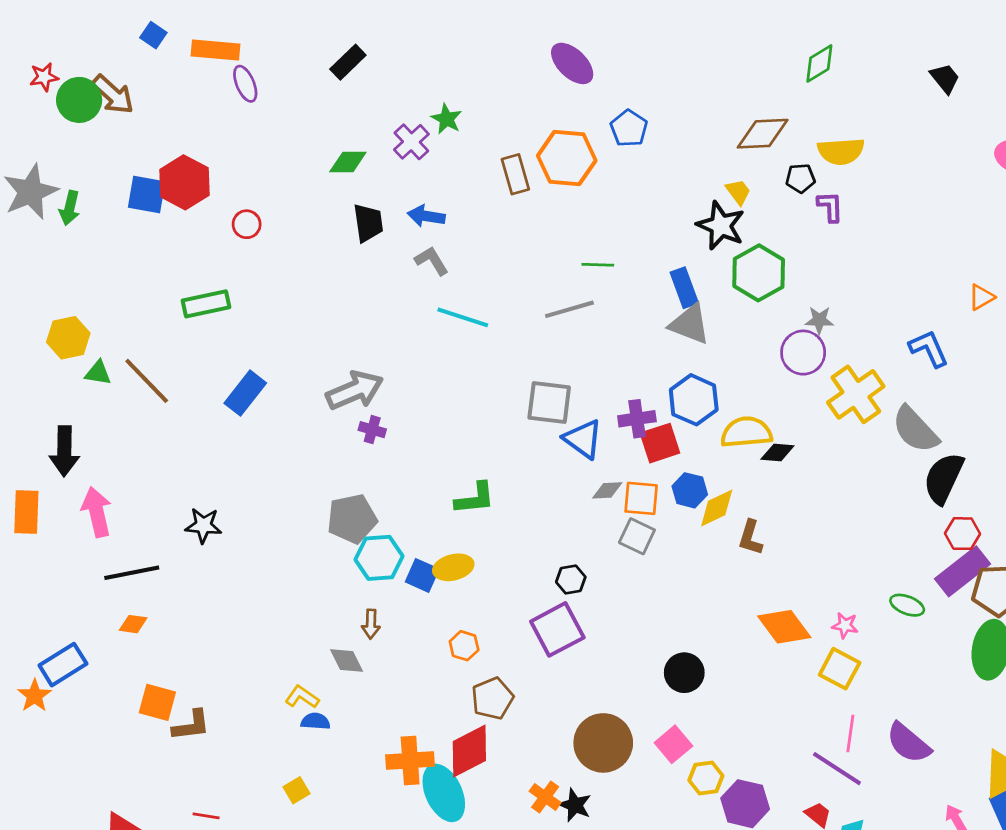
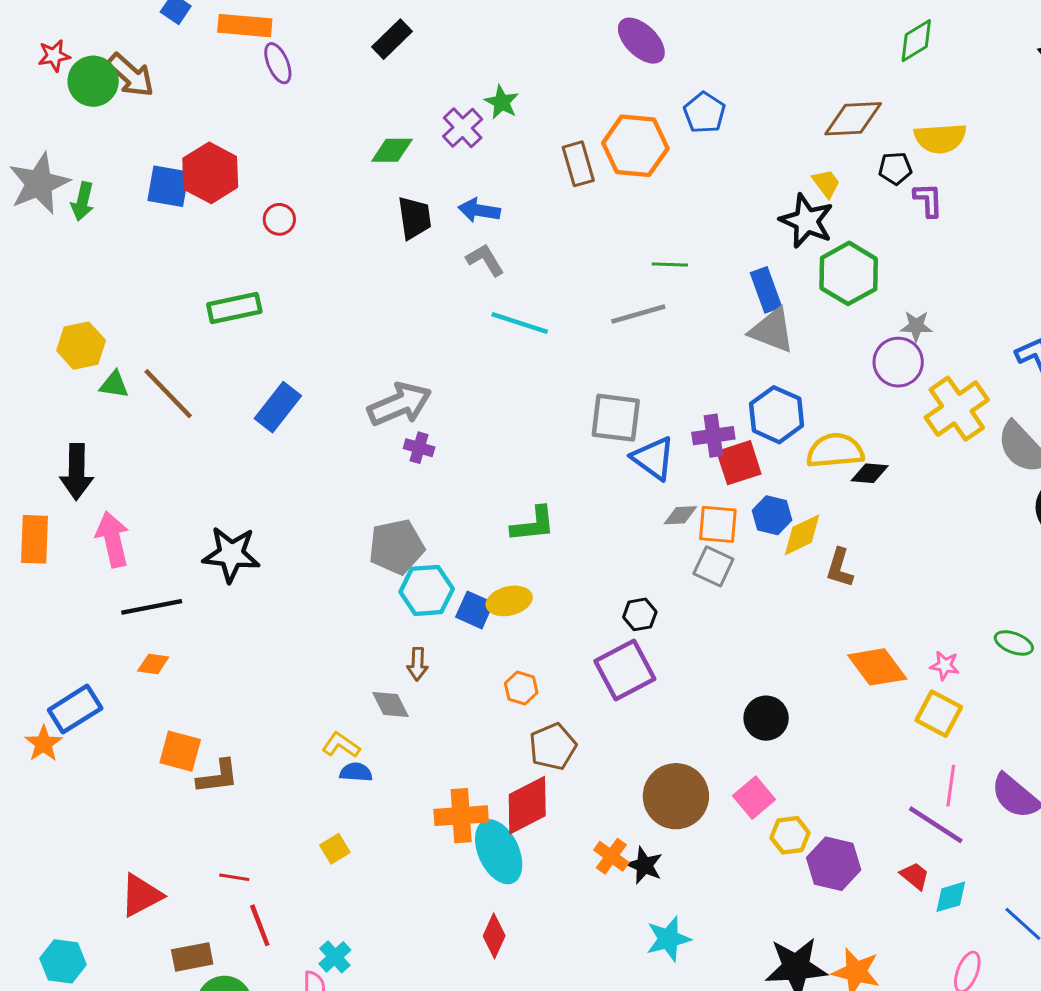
black star: (203, 525) -> (231, 554), size x1.4

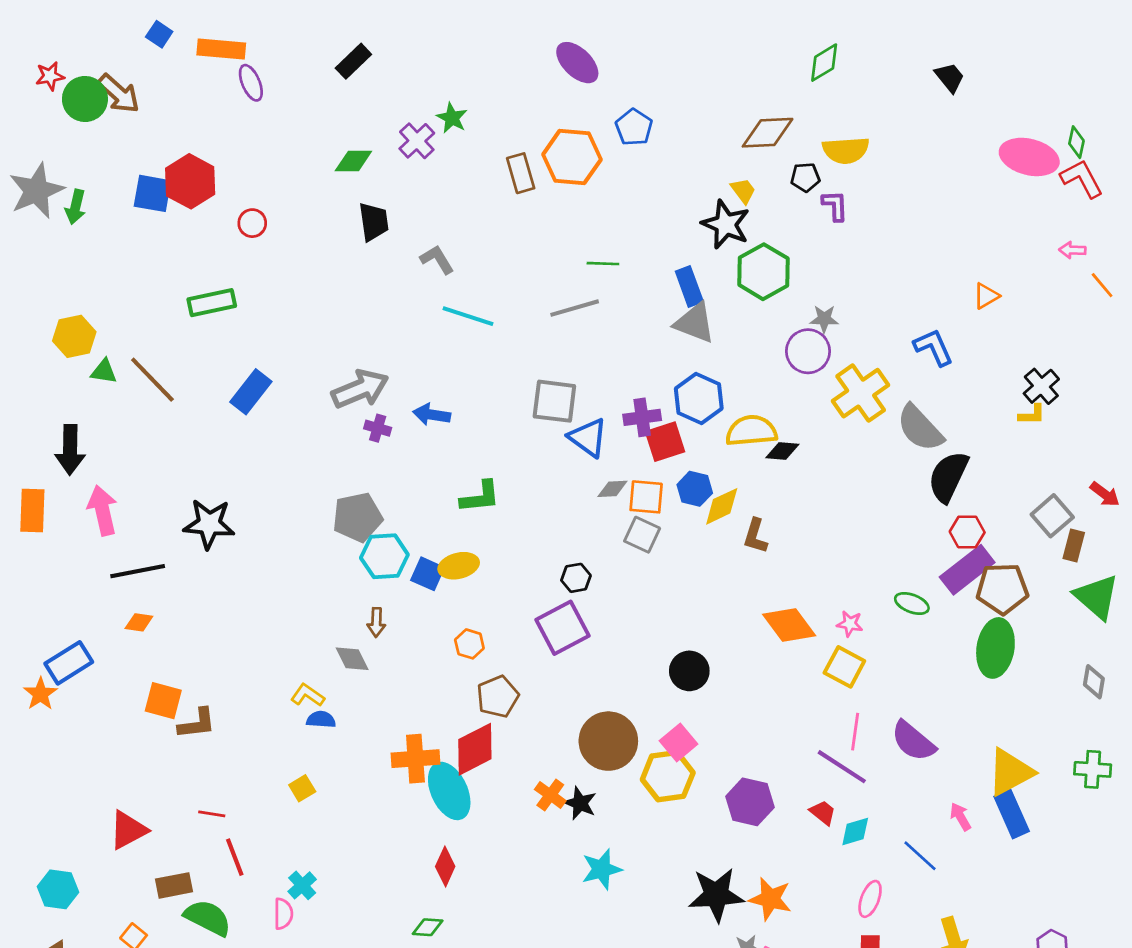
blue arrow: (479, 210) -> (432, 415), moved
yellow hexagon: (790, 835) -> (668, 776), moved, size x1.5

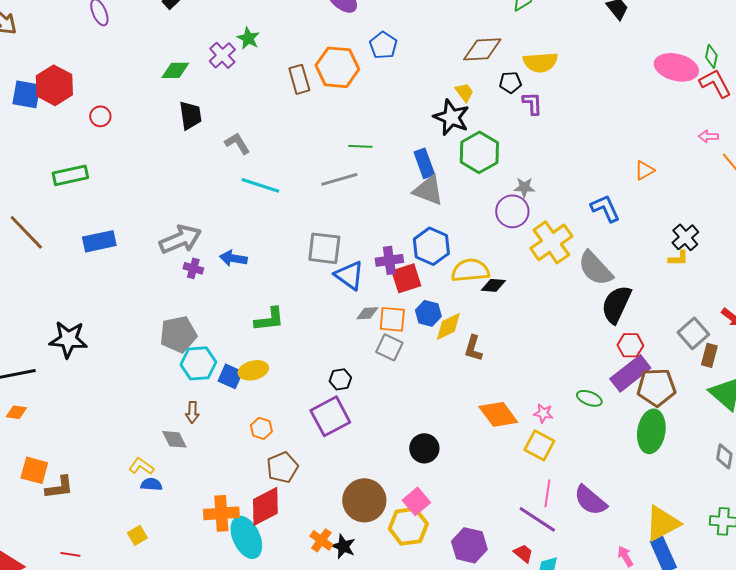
blue rectangle: (251, 392) -> (99, 241), turned 40

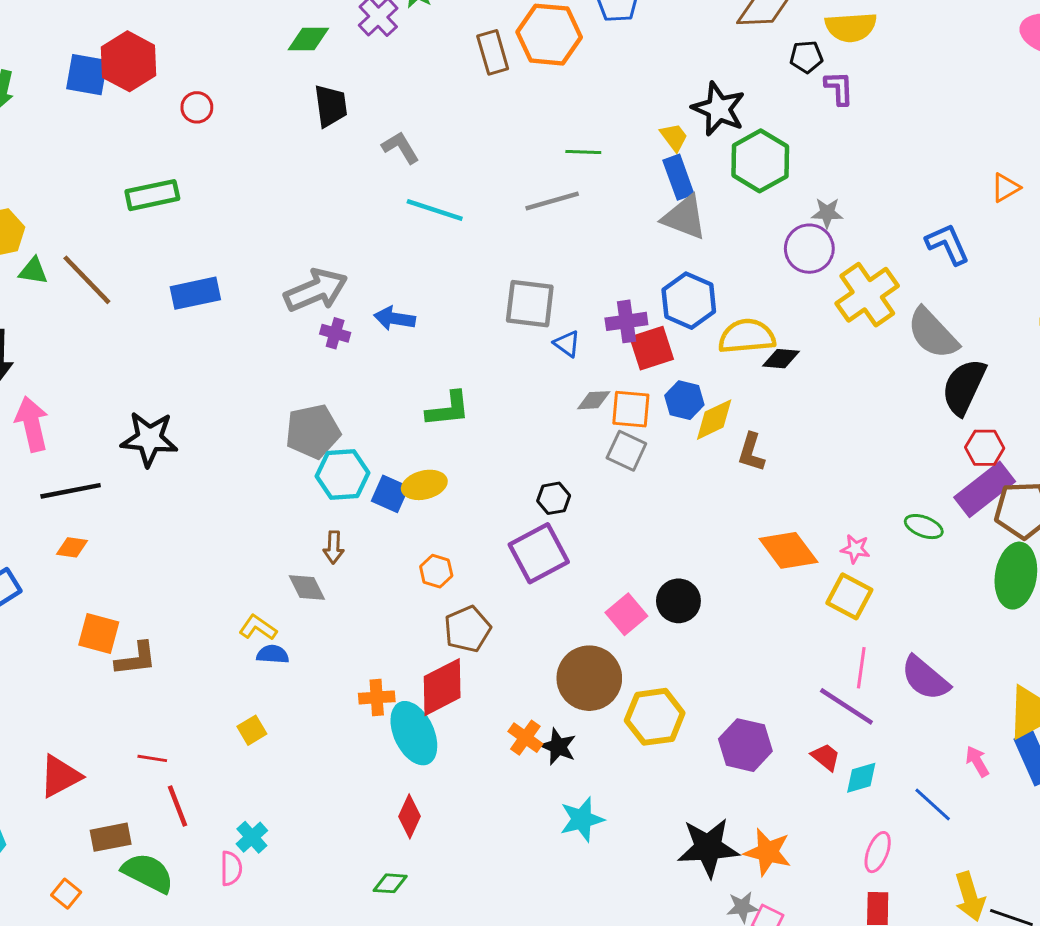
yellow trapezoid: (464, 92) -> (674, 137), moved
blue triangle: (349, 275) -> (567, 344), size x0.6
pink square: (416, 501) -> (626, 614), moved
orange cross: (221, 513) -> (377, 697), size x0.7

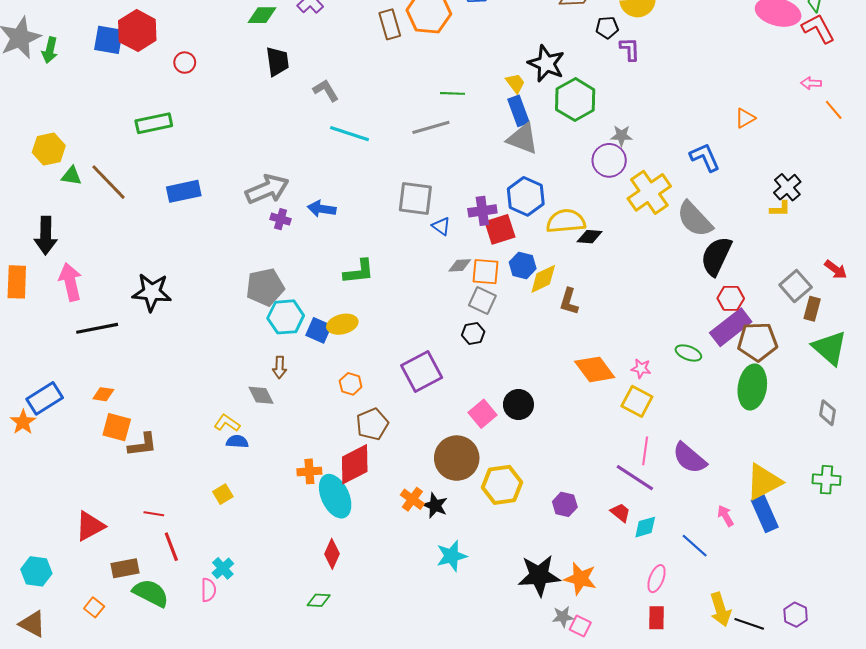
black hexagon: (554, 498) -> (473, 333), moved
orange diamond: (72, 547) -> (103, 394), moved
purple hexagon: (745, 745) -> (565, 504), size x0.7

